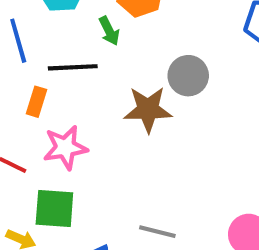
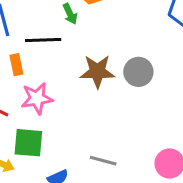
gray circle: (188, 76) -> (138, 72), moved
orange rectangle: (36, 102) -> (16, 65), turned -30

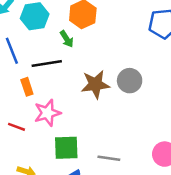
green square: (28, 143) -> (66, 148), moved

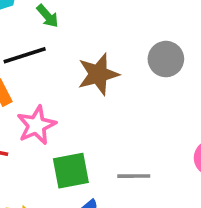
gray circle: (130, 81) -> (166, 59), moved

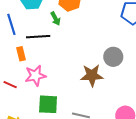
brown star: (98, 74) -> (92, 75), moved

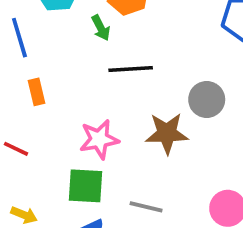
black line: (38, 37) -> (131, 69), moved
pink star: (35, 76) -> (99, 139), moved

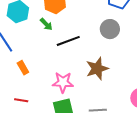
gray circle: (207, 99) -> (110, 29), moved
pink star: (99, 139) -> (63, 82), turned 30

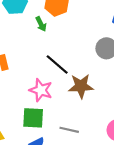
black line: (68, 41) -> (57, 64), moved, turned 45

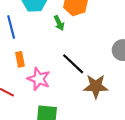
pink star: (41, 90) -> (39, 79), moved

